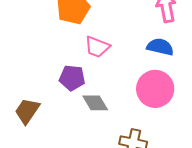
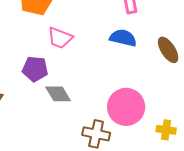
pink circle: (155, 89) -> (126, 107), moved

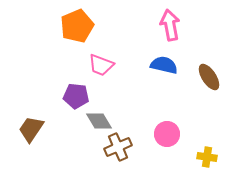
pink circle: (126, 107) -> (167, 134), size x0.7
brown cross: (96, 134) -> (118, 147), moved, turned -36

